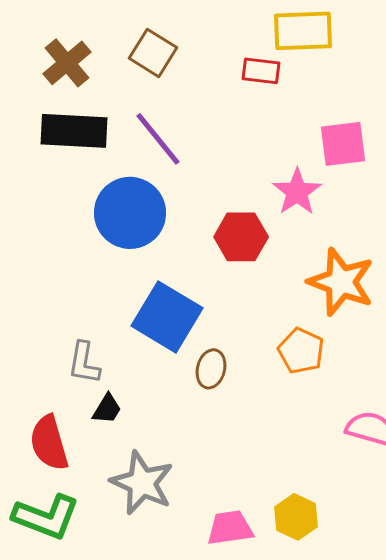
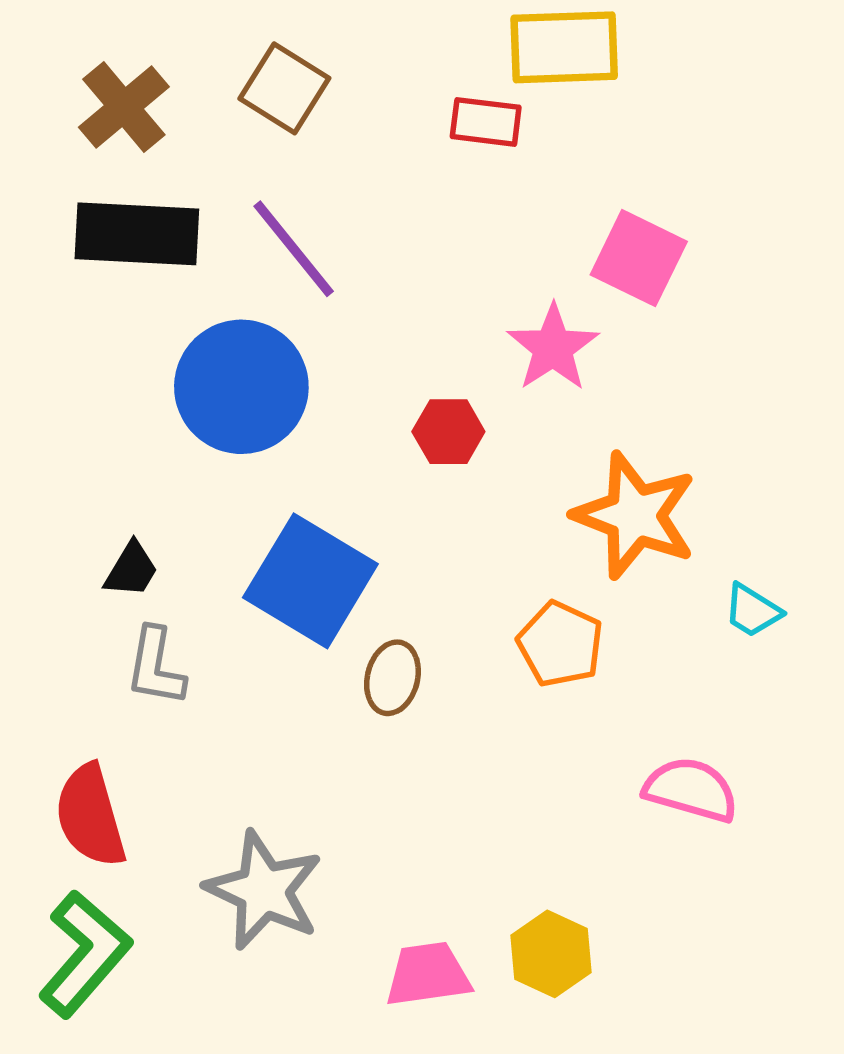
pink square: (343, 144) -> (639, 258), turned 33
red hexagon: (241, 237) -> (448, 432), size x0.7
black trapezoid: (107, 409) -> (131, 570), moved
green L-shape: (46, 517) -> (85, 954), turned -70

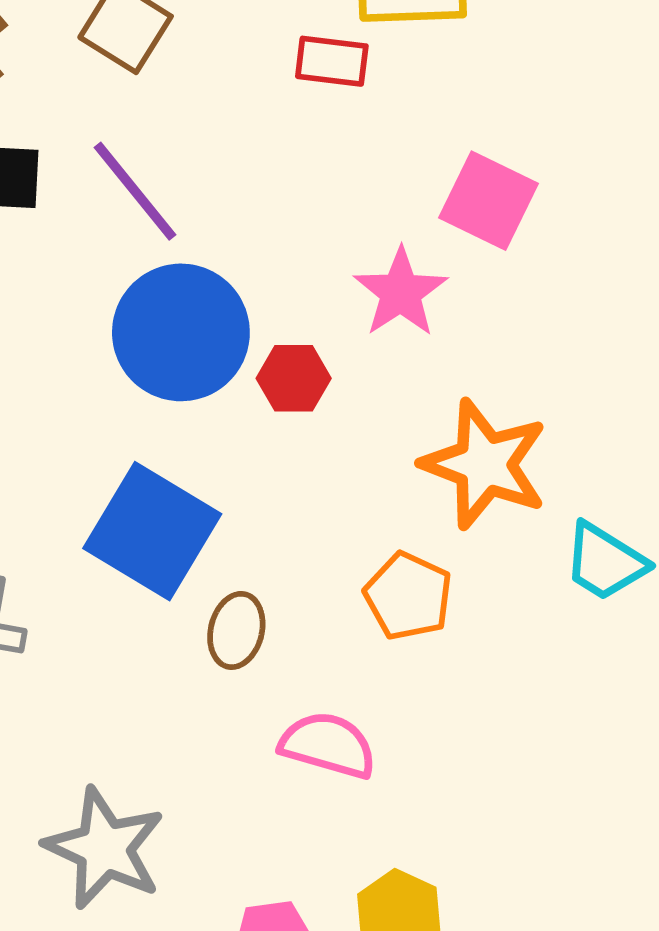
blue circle: (241, 387) -> (181, 332), moved
cyan trapezoid: (752, 611) -> (605, 562), size x1.4
pink semicircle: (691, 790) -> (328, 745), moved

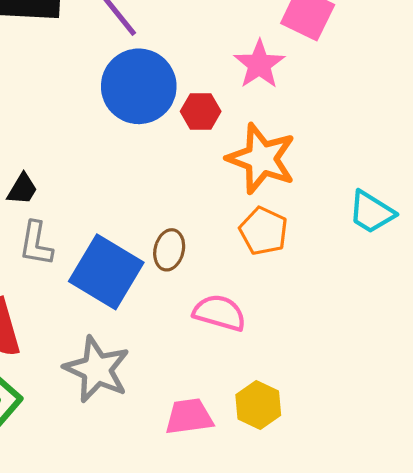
orange star: (485, 464) -> (261, 159), moved
blue square: (152, 531) -> (106, 272), moved

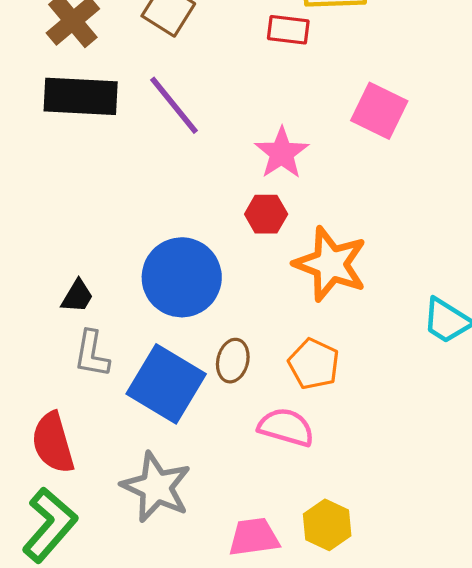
pink star: (259, 64) -> (282, 153), moved
blue circle: (139, 86) -> (182, 277), moved
orange pentagon: (263, 231) -> (314, 364), moved

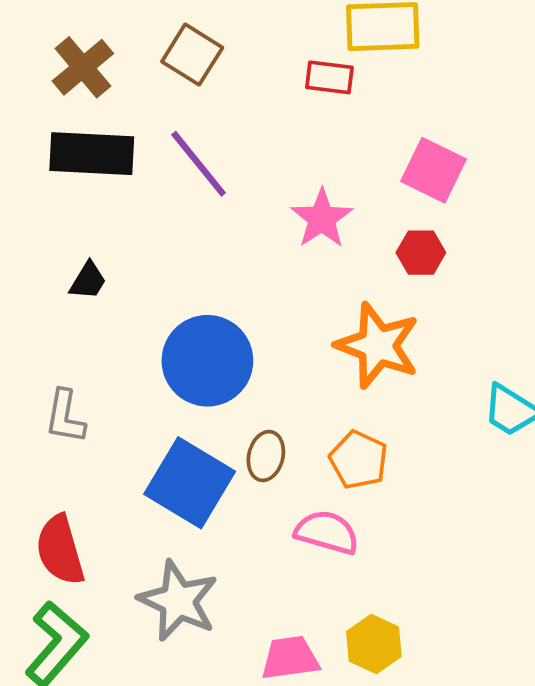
red hexagon: (266, 214) -> (421, 253), moved
black trapezoid: (77, 296) -> (88, 281), moved
gray L-shape: (92, 354) -> (65, 417), moved

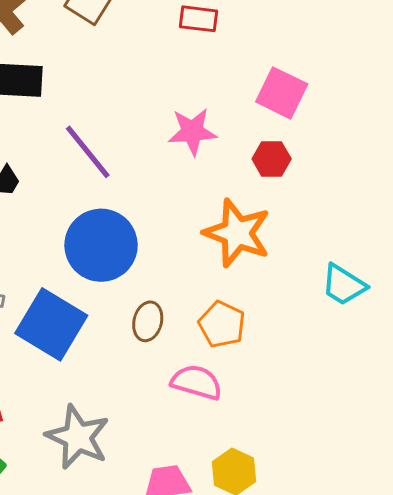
purple line: (199, 164) -> (88, 152), moved
pink star: (322, 218) -> (192, 132), turned 30
blue square: (190, 483) -> (51, 324), moved

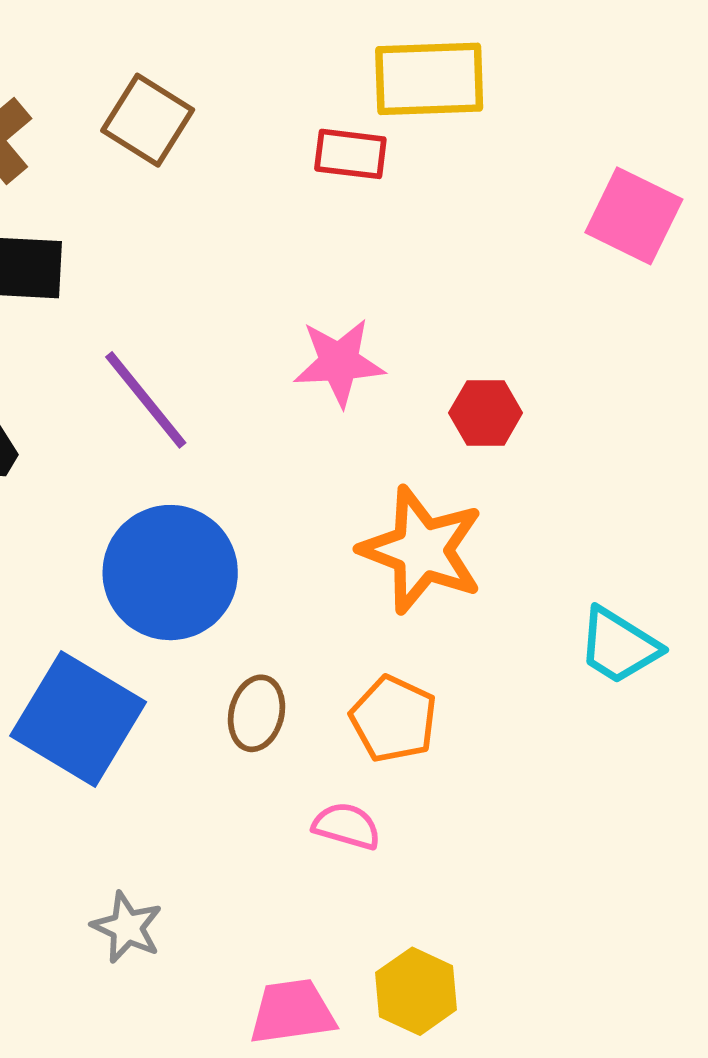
pink square: (282, 93) -> (634, 216), moved
pink semicircle: (196, 382) -> (347, 826), size x0.7
gray star: (78, 437) -> (127, 927), size x0.6

